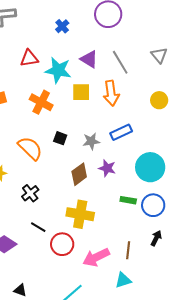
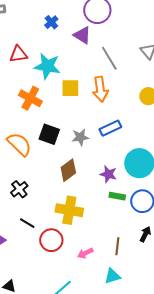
purple triangle: (89, 59) -> (82, 35), moved
black square: (60, 138) -> (49, 134), size x1.5
purple star: (107, 168) -> (108, 174), moved
pink arrow: (96, 257) -> (85, 253), size x0.6

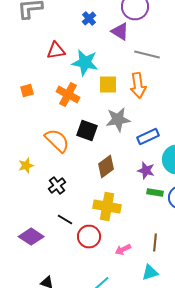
gray line: (109, 58) -> (147, 54), turned -45
blue rectangle: (110, 128) -> (148, 136), moved
gray star: (80, 137) -> (118, 120), moved, size x1.4

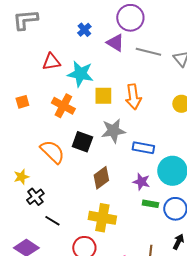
gray line: (147, 54) -> (148, 52), moved
blue rectangle: (148, 136) -> (143, 148), turned 35
black cross: (57, 186) -> (35, 197), moved
black line: (65, 220) -> (52, 221), moved

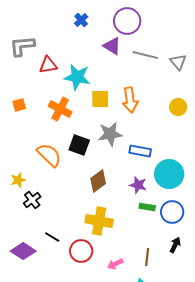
gray L-shape: (25, 20) -> (22, 46), moved
blue cross: (84, 30) -> (81, 20), moved
black line: (52, 221) -> (52, 237), moved

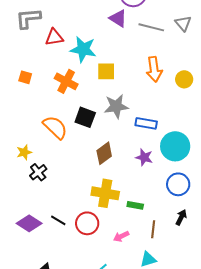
gray triangle: (178, 62) -> (183, 23), moved
orange arrow: (130, 100) -> (154, 69), moved
orange square: (19, 105) -> (25, 77), turned 32
green rectangle: (147, 207) -> (135, 205), moved
black line: (52, 237) -> (58, 220), moved

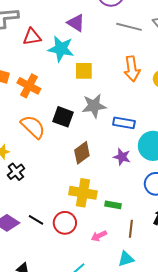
purple triangle: (118, 18) -> (76, 23), moved
orange cross: (66, 81) -> (29, 86), moved

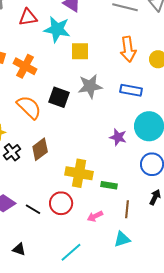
blue rectangle: (124, 123) -> (131, 90), moved
brown diamond: (82, 153) -> (40, 149), moved
black line: (36, 220) -> (33, 209), moved

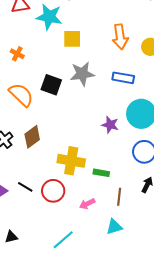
orange cross: (25, 66) -> (17, 54), size x0.6
black line: (33, 209) -> (25, 187), moved
black triangle: (19, 249) -> (11, 237), turned -32

